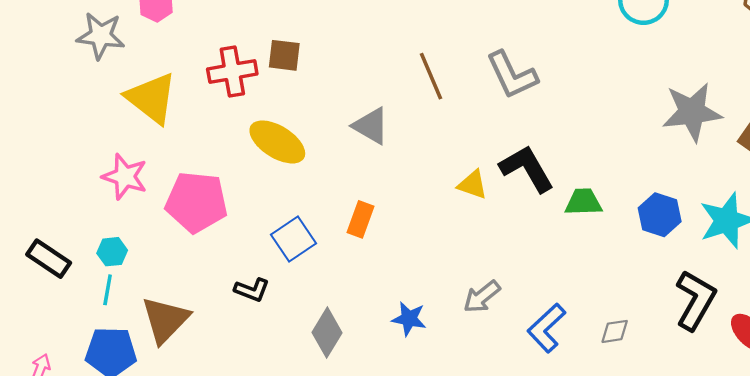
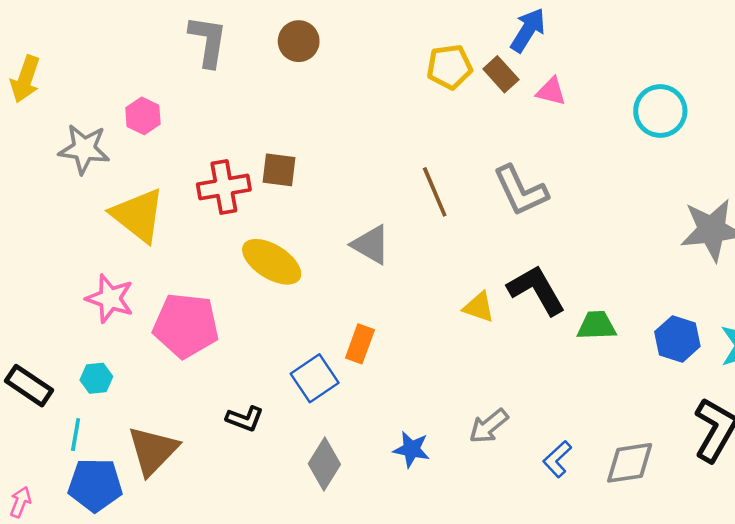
blue square: (293, 239) -> (315, 378), moved
cyan line: (108, 290) -> (76, 435), moved
blue L-shape: (546, 328) -> (557, 459), size x0.7
gray diamond: (615, 331) -> (630, 463), size x1.6

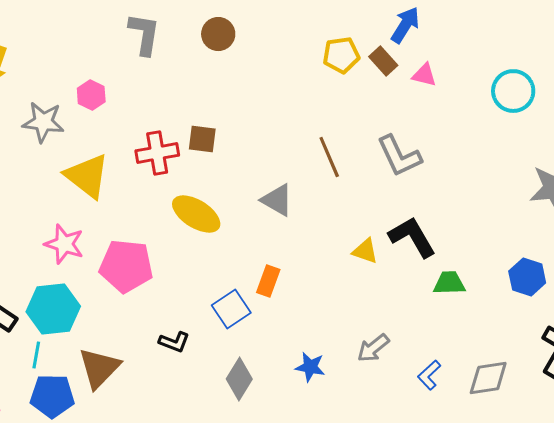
green trapezoid: (597, 326) -> (449, 283), moved
cyan hexagon: (96, 378) -> (53, 309), size x2.0

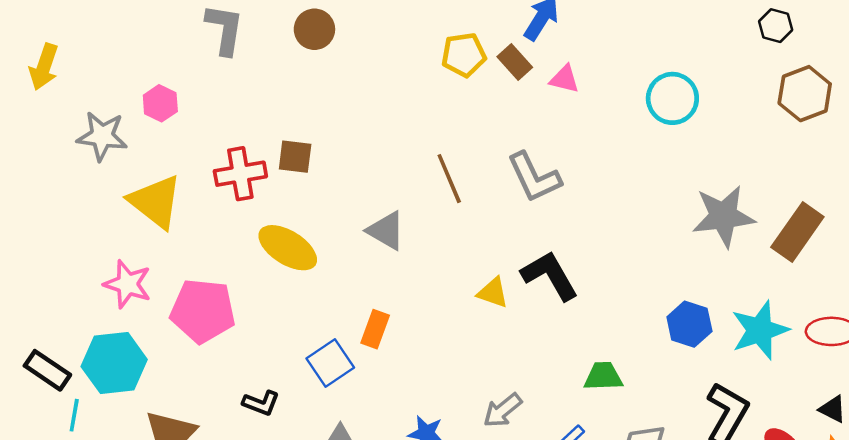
green trapezoid: (449, 283) -> (603, 376), moved
cyan line: (36, 355) -> (74, 415), moved

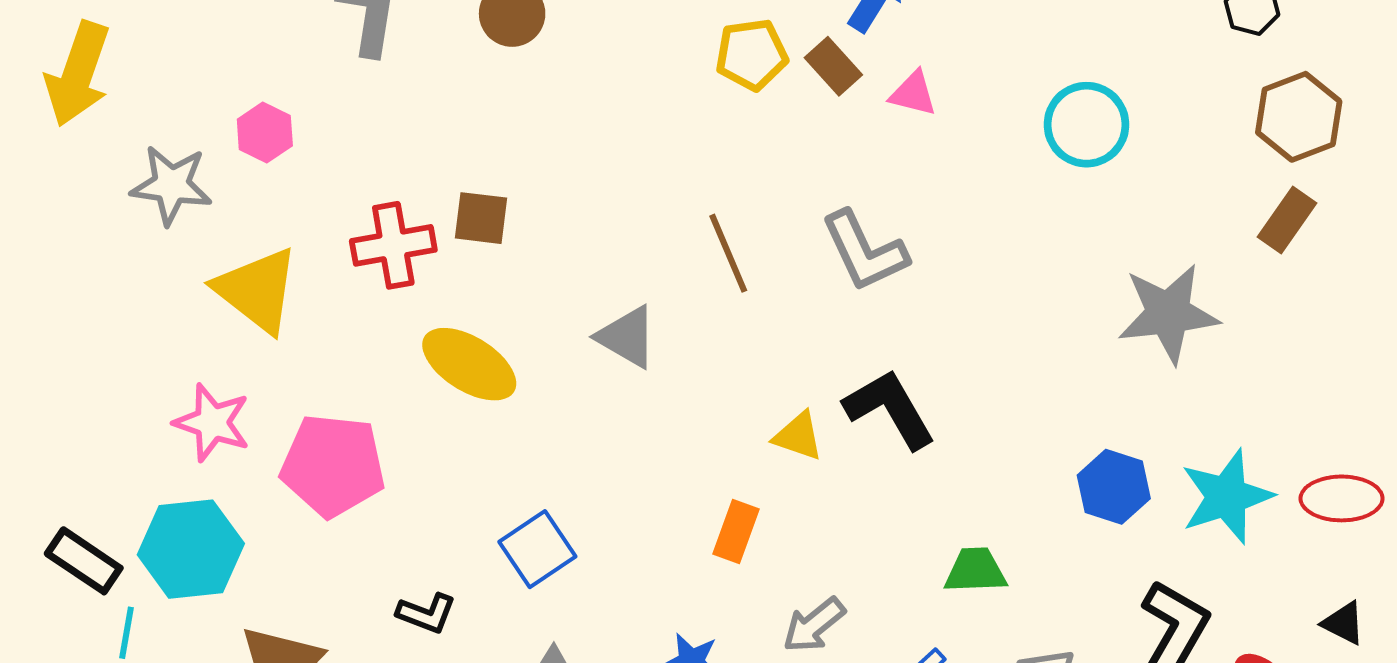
yellow arrow: (44, 67) -> (78, 74), size x1.4
brown rectangle: (797, 232) -> (1287, 220), moved, size x0.7
orange rectangle: (375, 329) -> (736, 532), moved

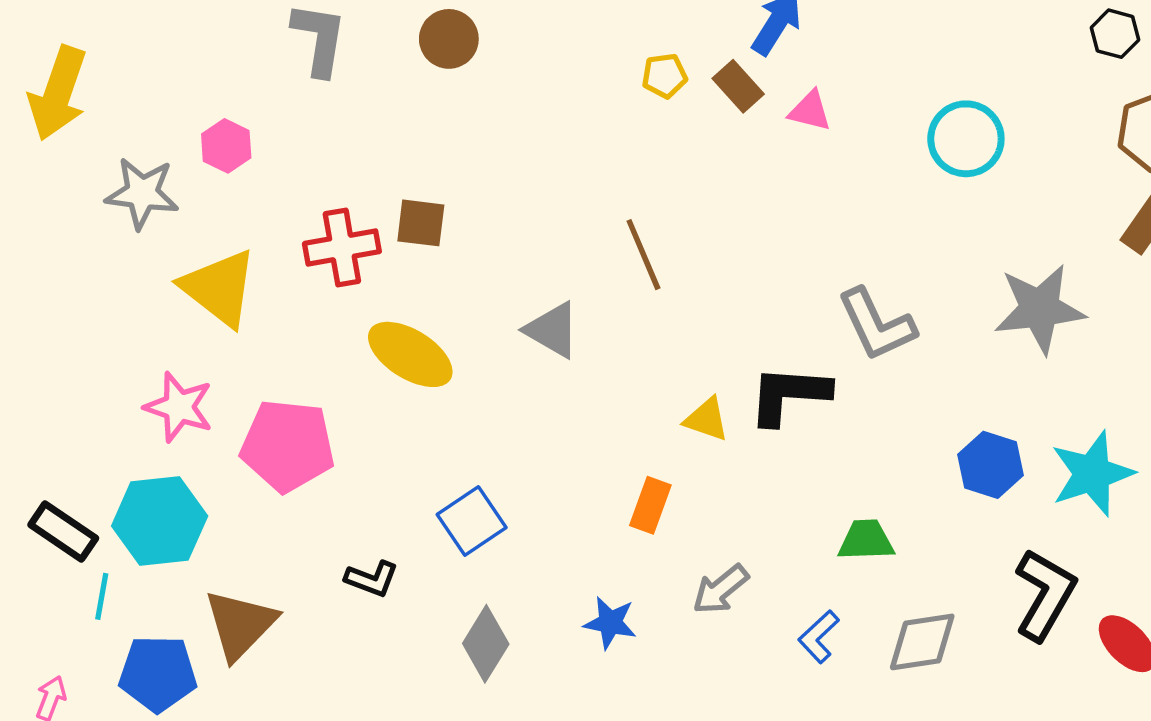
yellow pentagon: (752, 55) -> (664, 76), size x0.7
gray L-shape: (865, 251) -> (877, 325), moved
black L-shape: (890, 409) -> (789, 395), turned -56

